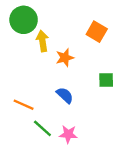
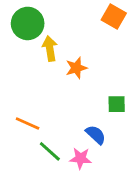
orange square: (97, 32) -> (114, 17), moved
green square: (106, 80) -> (117, 104), moved
blue semicircle: (65, 95) -> (96, 135), moved

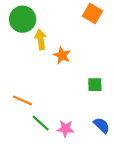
orange star: (76, 68) -> (62, 55), turned -30
blue semicircle: (96, 135) -> (102, 125), moved

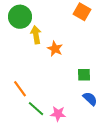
orange line: (23, 100) -> (20, 89), turned 30
blue semicircle: (102, 125) -> (90, 99), moved

